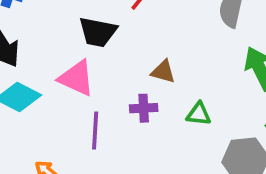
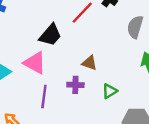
black trapezoid: (98, 32) -> (50, 35), turned -65
green triangle: (199, 114) -> (110, 91), turned -42

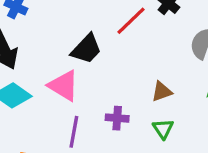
brown triangle: (89, 63) -> (162, 91), moved, turned -42
green triangle: (110, 91) -> (163, 129), turned -35

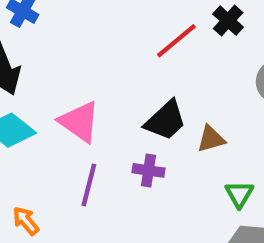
black trapezoid: (86, 49) -> (165, 120), moved
green triangle: (163, 129) -> (239, 194), moved

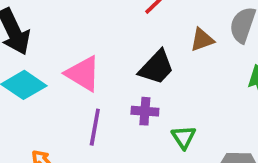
brown triangle: (211, 139) -> (202, 40), moved
green triangle: (239, 194) -> (184, 137), moved

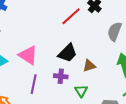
brown triangle: (202, 40) -> (89, 66), moved

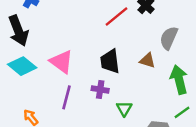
black trapezoid: (68, 53) -> (110, 61), turned 125
brown triangle: (89, 66) -> (147, 60), moved, turned 32

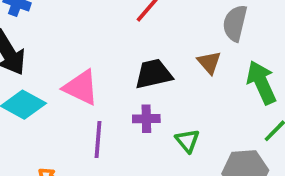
brown triangle: (147, 60) -> (209, 62), turned 42
black trapezoid: (110, 61) -> (153, 74), turned 95

